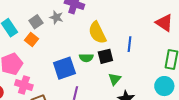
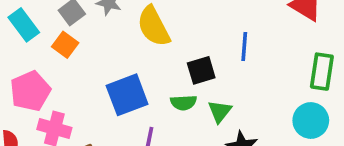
yellow semicircle: (97, 33) -> (154, 26), moved
green semicircle: (86, 58) -> (183, 103), moved

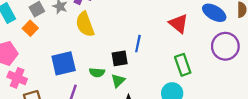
black square: (201, 70) -> (120, 58), moved
green rectangle: (322, 72) -> (183, 65), turned -35

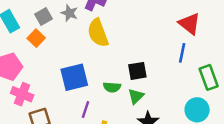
red triangle: (179, 24) -> (189, 24), moved
blue line: (138, 44) -> (182, 53), moved

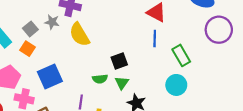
blue square: (74, 77) -> (50, 76), moved

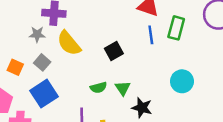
gray square: (30, 29) -> (42, 62), moved
green rectangle: (181, 55) -> (176, 28), moved, turned 54
black square: (119, 61) -> (114, 51), moved

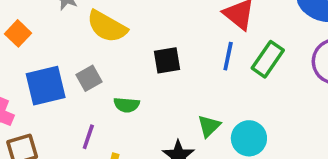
yellow semicircle: (69, 43) -> (107, 26), turned -40
gray square: (42, 62) -> (89, 78), moved
green triangle: (123, 88) -> (209, 126), moved

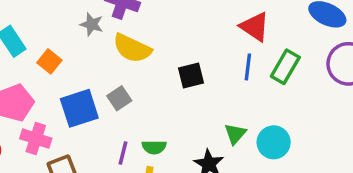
green semicircle: (127, 105) -> (154, 147), moved

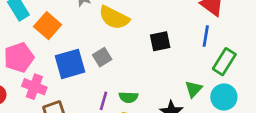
orange square: (49, 61) -> (48, 26), size x1.4
green rectangle: (285, 67) -> (224, 62), moved

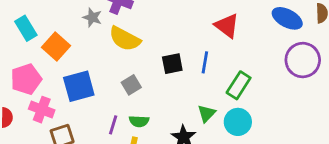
blue line: (206, 36) -> (205, 62), moved
gray square: (102, 57) -> (131, 85), moved

